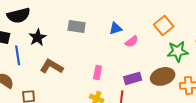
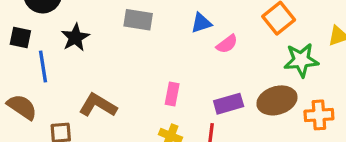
brown L-shape: (52, 66) -> (98, 105), moved

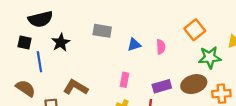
blue triangle: (201, 23) -> (134, 45), moved
pink semicircle: (227, 44) -> (161, 47), turned -56

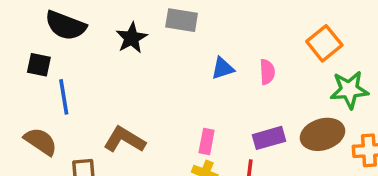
black semicircle: (40, 19) -> (66, 25), turned 35
gray rectangle: (102, 31) -> (182, 20), moved
black star: (61, 43) -> (132, 38), moved
pink rectangle: (125, 80) -> (207, 141), moved

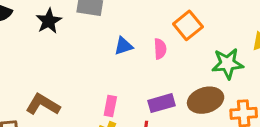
orange square: (324, 43) -> (188, 25), moved

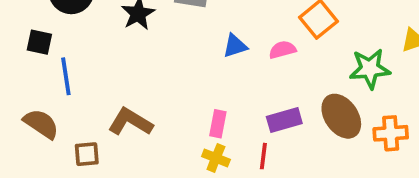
pink semicircle: (160, 49) -> (282, 50), turned -102
brown ellipse: (206, 100) -> (341, 116), turned 72

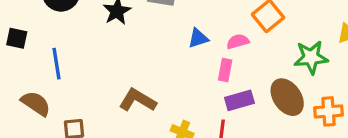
black square: (39, 42) -> (17, 38), moved
brown L-shape: (130, 122) -> (138, 100), moved
pink rectangle: (218, 124) -> (225, 70), moved

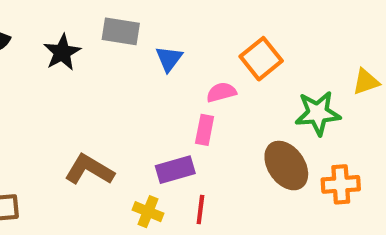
blue triangle: (198, 38) -> (169, 59), moved, turned -35
purple rectangle: (239, 100) -> (175, 170), moved

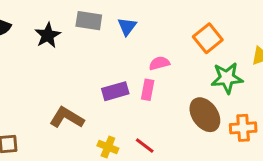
blue triangle: (169, 59) -> (127, 27), moved
orange square: (261, 59) -> (208, 38), moved
purple rectangle: (175, 170) -> (115, 91), moved
red line: (200, 210) -> (145, 146), turned -60

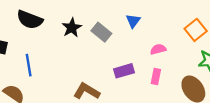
gray rectangle: (89, 21) -> (101, 32), moved, turned 30
pink rectangle: (148, 90) -> (156, 77), moved

